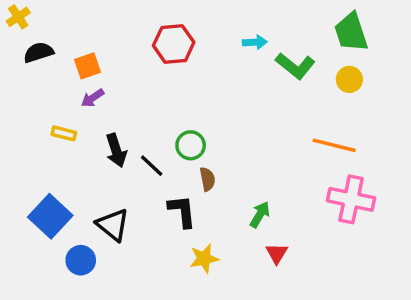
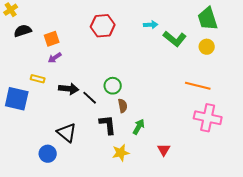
black arrow: (116, 150) -> (69, 89), turned -66
green arrow: (260, 215) -> (139, 127), moved
blue square: (50, 216) -> (17, 99), moved, turned -30

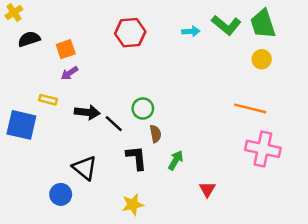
green L-shape: (175, 39) -> (226, 25), moved
yellow star: (121, 153) -> (133, 205), moved

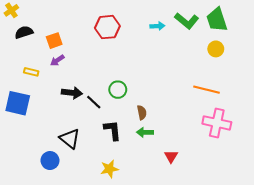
yellow rectangle: (48, 100) -> (31, 72), moved
brown semicircle: (155, 134) -> (142, 113), moved
green arrow: (176, 160) -> (145, 132), turned -119

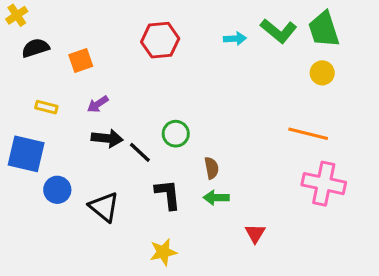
purple arrow: (57, 60) -> (98, 104), moved
blue circle: (50, 161) -> (57, 190), moved

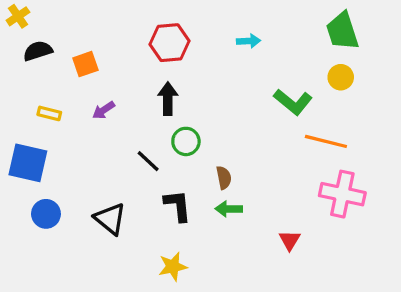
green L-shape: (279, 31) -> (293, 102), moved
black arrow: (107, 138) -> (168, 99), moved, turned -96
blue circle: (57, 190) -> (46, 214), moved
red triangle: (255, 233) -> (290, 240), moved

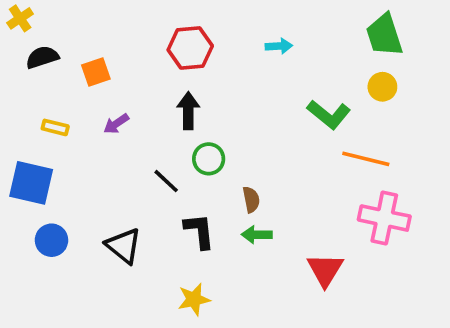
red triangle: (290, 240) -> (325, 270), size x1.5

